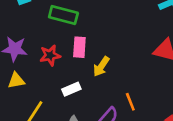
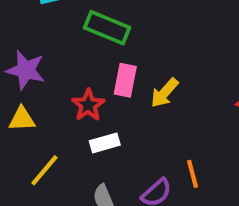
red star: (50, 55) -> (88, 105), moved, turned -30
yellow arrow: (101, 66) -> (165, 93), moved

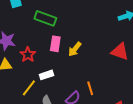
red star: (88, 105) -> (28, 55), moved
yellow line: (44, 170) -> (29, 88), moved

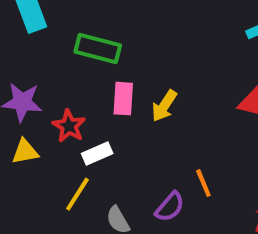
white rectangle: (47, 75) -> (97, 153), moved

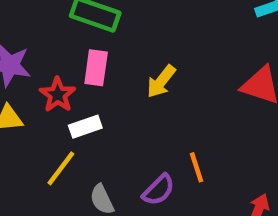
pink rectangle: (123, 99) -> (96, 68), moved

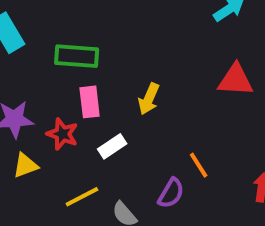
white rectangle: (85, 127) -> (112, 146), moved
yellow line: (61, 168) -> (82, 197), turned 40

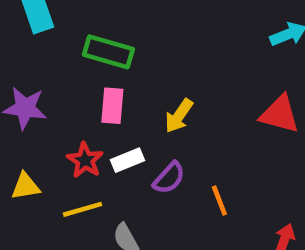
red star: (62, 134) -> (85, 160), moved
yellow triangle: (25, 165) -> (26, 186), moved
purple semicircle: (171, 193) -> (169, 178), moved

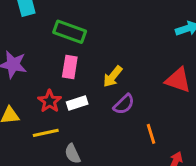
purple semicircle: (169, 178) -> (124, 104), moved
orange line: (219, 201) -> (151, 134), moved

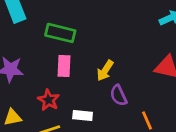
white rectangle: (77, 103) -> (83, 116), moved, turned 30
purple semicircle: (124, 104) -> (118, 95), turned 115

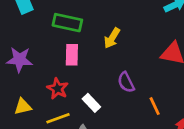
yellow arrow: (105, 71) -> (112, 38), moved
white rectangle: (83, 116) -> (91, 103), turned 42

